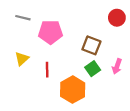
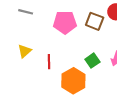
pink pentagon: (51, 32) -> (65, 22), moved
brown square: (91, 45) -> (95, 21), moved

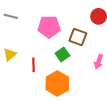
brown square: (95, 21) -> (78, 37), moved
green square: (92, 61) -> (62, 55), moved

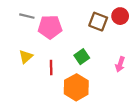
pink pentagon: (49, 27) -> (50, 27), moved
brown square: (78, 37) -> (98, 22), moved

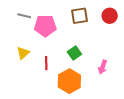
brown square: (98, 22) -> (79, 16), moved, turned -30
pink arrow: (120, 64) -> (103, 67), moved

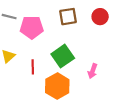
green square: (74, 53) -> (63, 56), size x1.5

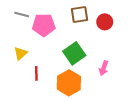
red circle: (100, 17) -> (105, 22), moved
red line: (33, 67) -> (36, 73), moved

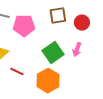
pink arrow: (104, 68) -> (77, 50), moved
red line: (36, 73) -> (17, 72), turned -64

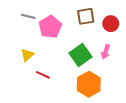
pink pentagon: (24, 26) -> (50, 27), turned -30
orange hexagon: (48, 81) -> (89, 84), moved

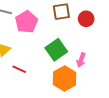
pink arrow: (106, 52) -> (81, 60), moved

